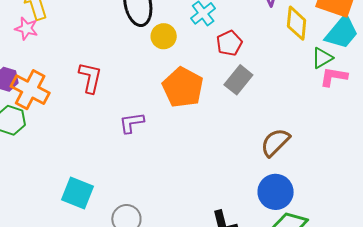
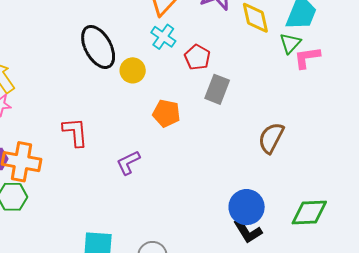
orange pentagon: (183, 87) -> (166, 113), size x0.7
blue circle: (276, 192) -> (247, 207), moved

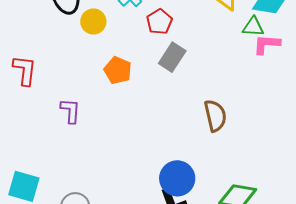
green triangle: (290, 43) -> (253, 27), turned 40
brown semicircle: (271, 138) -> (215, 116), turned 128
purple L-shape: (128, 163) -> (70, 111), turned 108

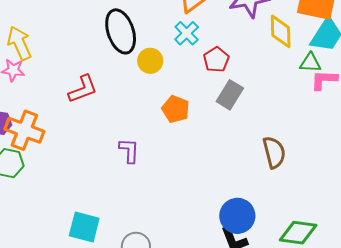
red L-shape: (25, 70) -> (83, 89), moved, turned 64

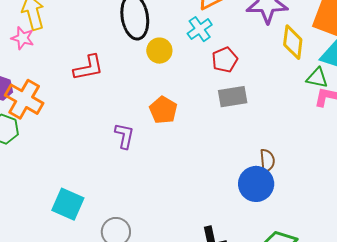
gray rectangle: (230, 95) -> (233, 97), turned 40
orange pentagon: (176, 109) -> (163, 110), moved
brown semicircle: (274, 152) -> (267, 160), size x0.7
blue circle: (237, 216) -> (256, 184), moved

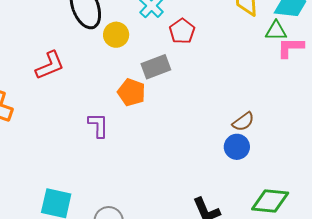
gray rectangle: (233, 97) -> (156, 67), moved
brown semicircle: (267, 160) -> (243, 122), turned 70
blue circle: (256, 184) -> (237, 147), size x0.7

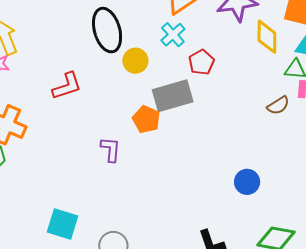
gray rectangle: (156, 67) -> (173, 96), size x1.4
brown semicircle: (243, 122) -> (278, 105), moved

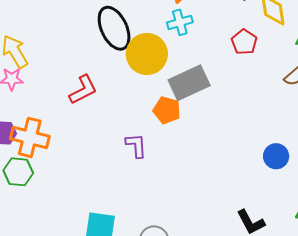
cyan cross: (173, 35) -> (180, 22), turned 35
yellow circle: (135, 61) -> (147, 54), size x1.6
red pentagon: (201, 62) -> (244, 42), moved

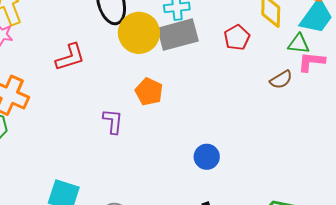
gray rectangle: (189, 83) -> (178, 35), moved
blue circle: (276, 156) -> (207, 157), moved

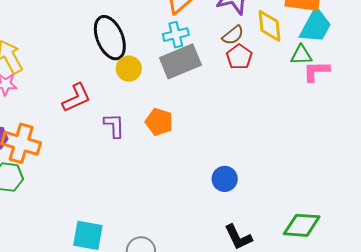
yellow circle: (139, 33) -> (129, 69), moved, size x0.6
brown semicircle: (281, 80) -> (233, 35), moved
purple L-shape: (113, 121) -> (114, 126), moved

